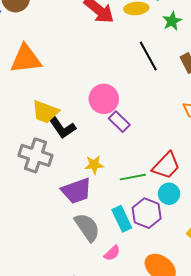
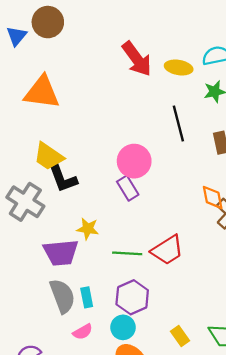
pink circle: (104, 99) -> (134, 161), moved
cyan circle: (169, 194) -> (123, 327), moved
cyan rectangle: (122, 219) -> (87, 297), moved, size x0.7

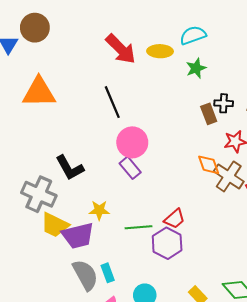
black line: (178, 123) -> (112, 102), moved
yellow trapezoid: (49, 156) -> (55, 225), moved
red trapezoid: (167, 250) -> (175, 219), size x0.7
purple hexagon: (132, 297) -> (167, 243), moved

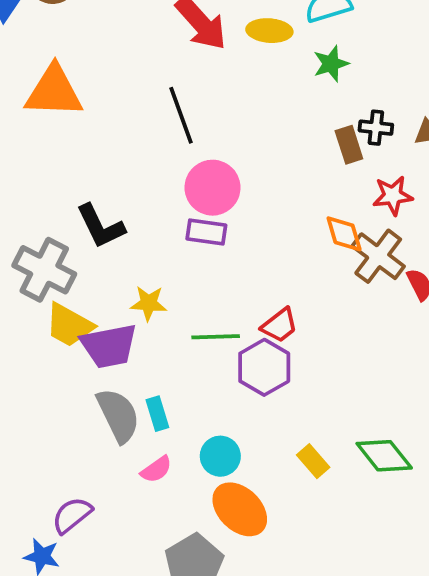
purple rectangle: (130, 168) -> (206, 232), turned -45

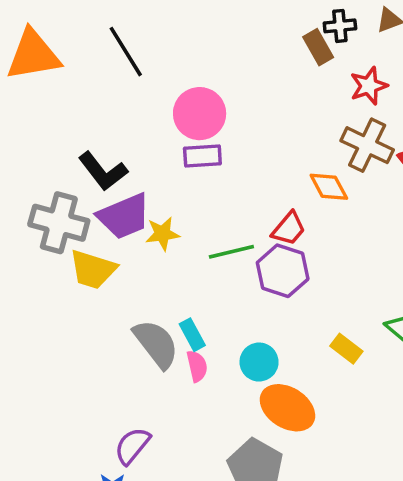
black line: (181, 115) -> (126, 52), moved
orange diamond: (344, 234) -> (329, 187), moved
purple trapezoid: (109, 346) -> (124, 216), moved
pink semicircle: (156, 469) -> (197, 366), moved, turned -56

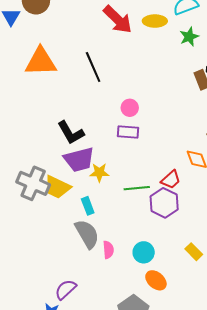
pink circle: (200, 114) -> (130, 108), size x0.6
gray cross: (59, 223) -> (33, 183), moved
cyan rectangle: (192, 335) -> (88, 206), moved
orange ellipse: (287, 408) -> (156, 280), size x0.7

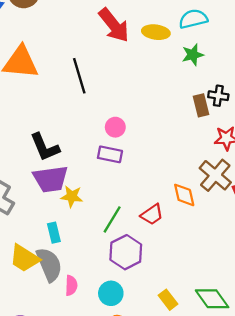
yellow trapezoid: (57, 187) -> (24, 258), moved
green line: (137, 188) -> (112, 219), turned -60
purple hexagon: (164, 203) -> (126, 252), moved

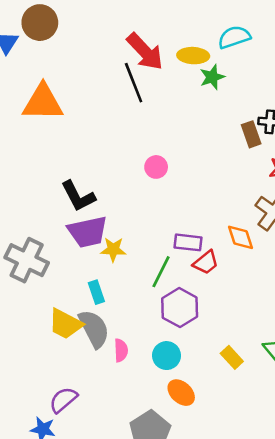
green star: (193, 55) -> (212, 77), moved
black line: (79, 76) -> (134, 83), moved
purple rectangle: (110, 154) -> (188, 242), moved

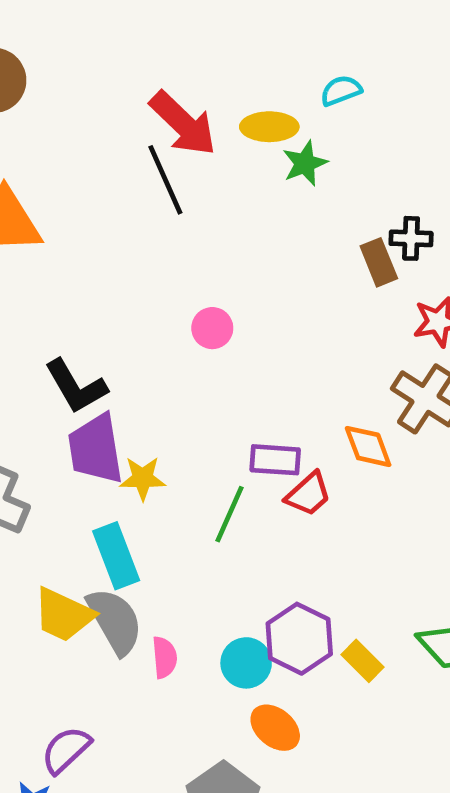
cyan semicircle: (234, 37) -> (341, 91), size x0.7
purple trapezoid: (88, 232) -> (96, 449), turned 96
cyan rectangle: (96, 292) -> (116, 556), size x1.5
purple hexagon: (180, 308) -> (299, 639), moved

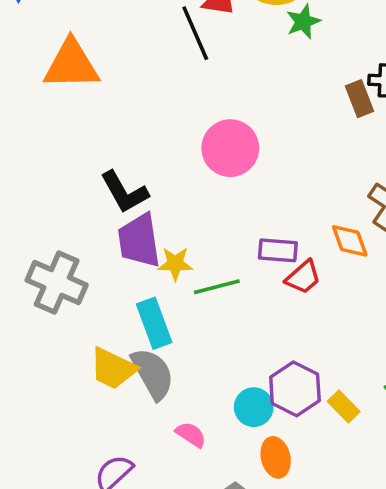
pink circle: (212, 328) -> (230, 148), size x1.8
green line: (229, 514) -> (217, 287), moved, turned 51
pink semicircle: (164, 657) -> (191, 435), moved, turned -52
orange ellipse: (275, 728) -> (276, 457), turned 36

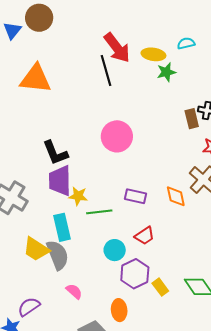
red trapezoid: (303, 277) -> (145, 236), moved
cyan circle: (254, 407) -> (115, 250), moved

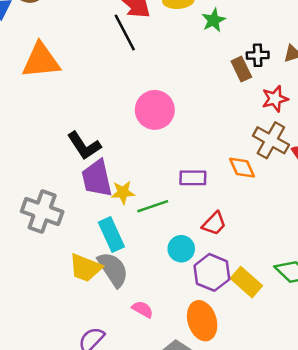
green star: (166, 72) -> (214, 20), moved
yellow rectangle: (160, 287) -> (246, 282), size x1.4
orange ellipse: (119, 310) -> (202, 321), size x1.4

